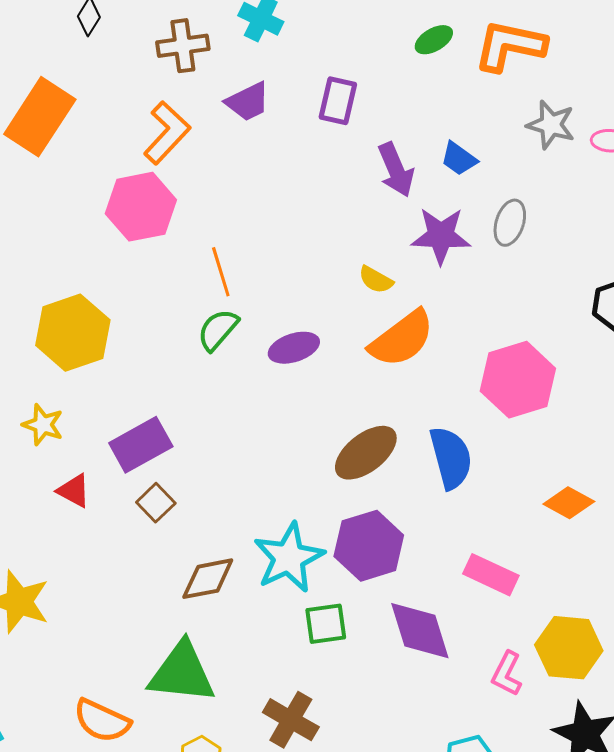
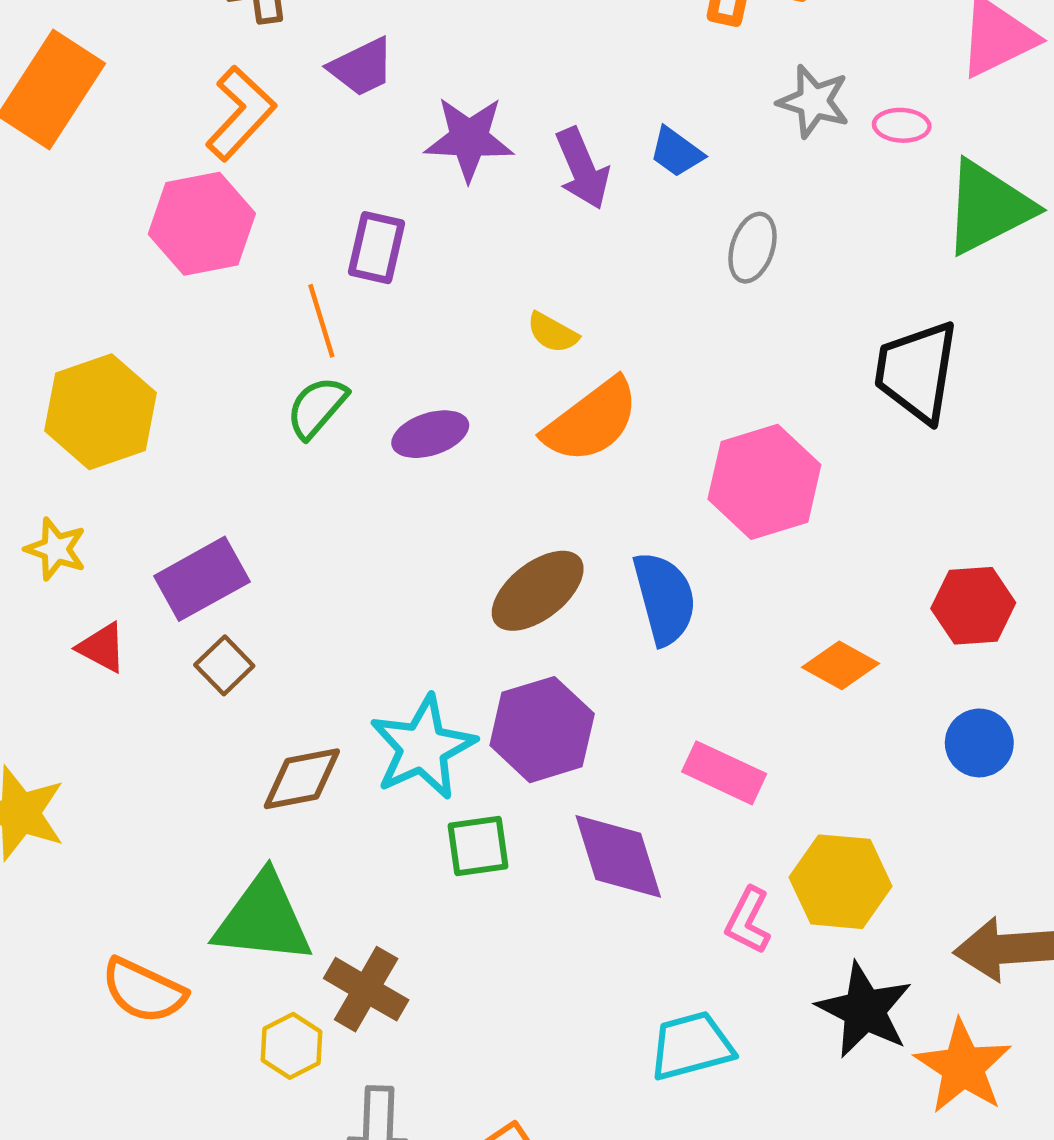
purple rectangle: (338, 101) -> (377, 248), moved
purple star: (441, 236) -> (469, 139), moved
brown cross: (291, 720) -> (366, 989), moved

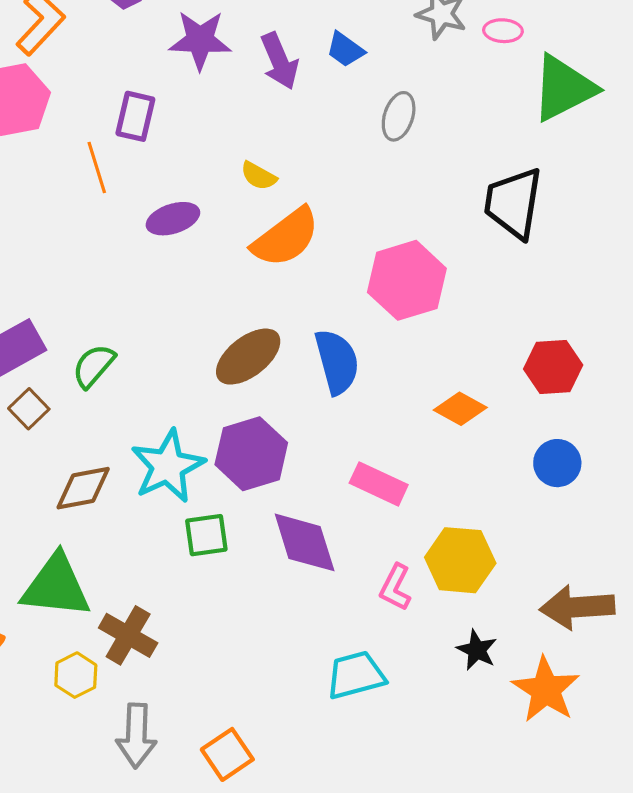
green semicircle: (317, 407) -> (94, 366), moved
purple ellipse: (430, 434) -> (173, 219), moved
black star: (864, 1010) -> (477, 650), size x0.6

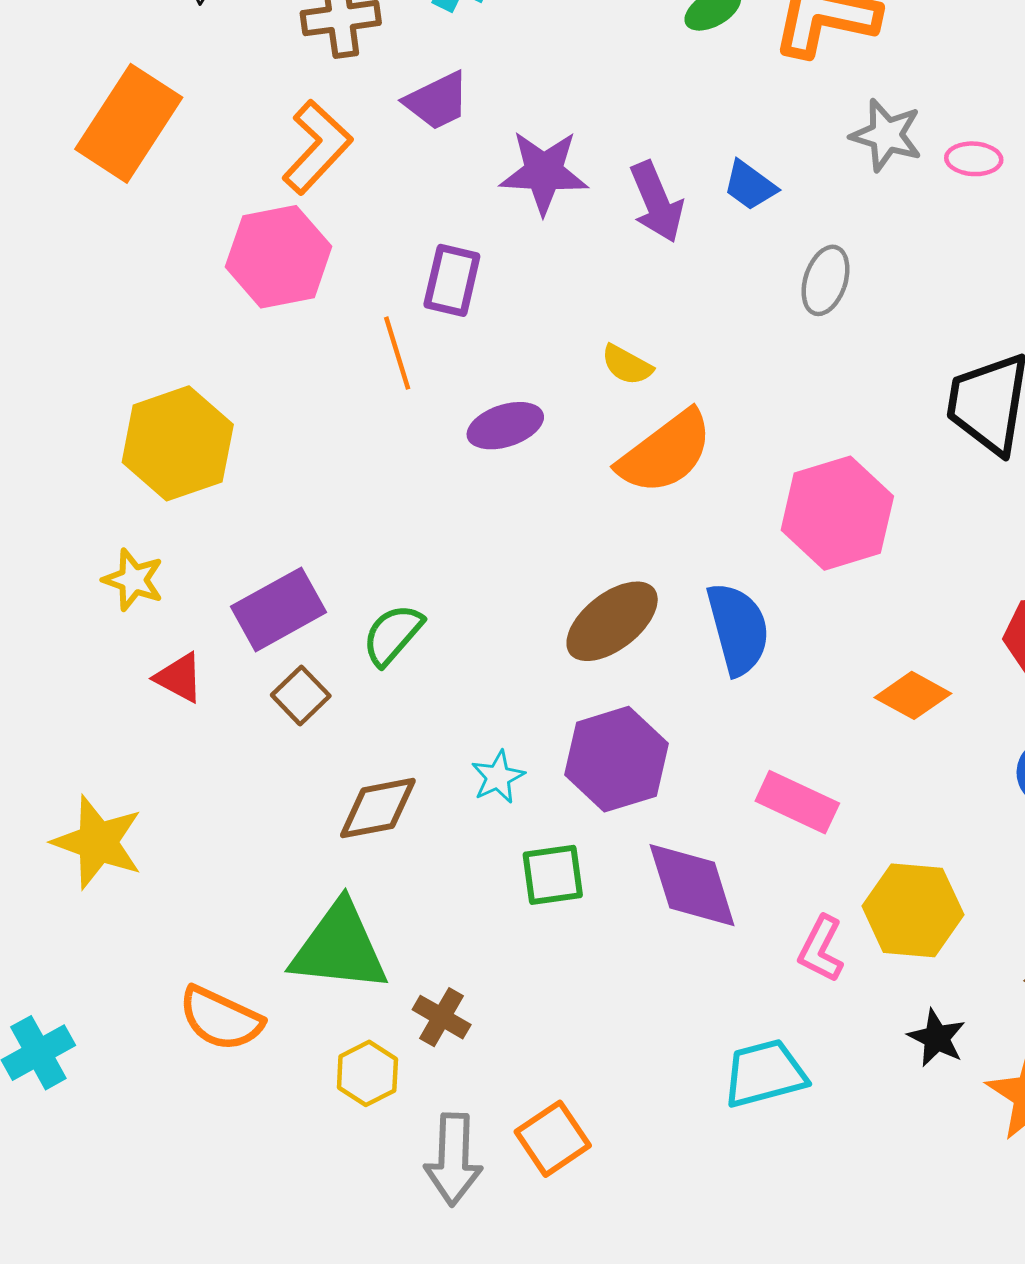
cyan star: (168, 466) -> (498, 777), size x0.5
brown cross: (128, 635) -> (442, 1017), size x0.7
orange square: (227, 754) -> (553, 1139), moved

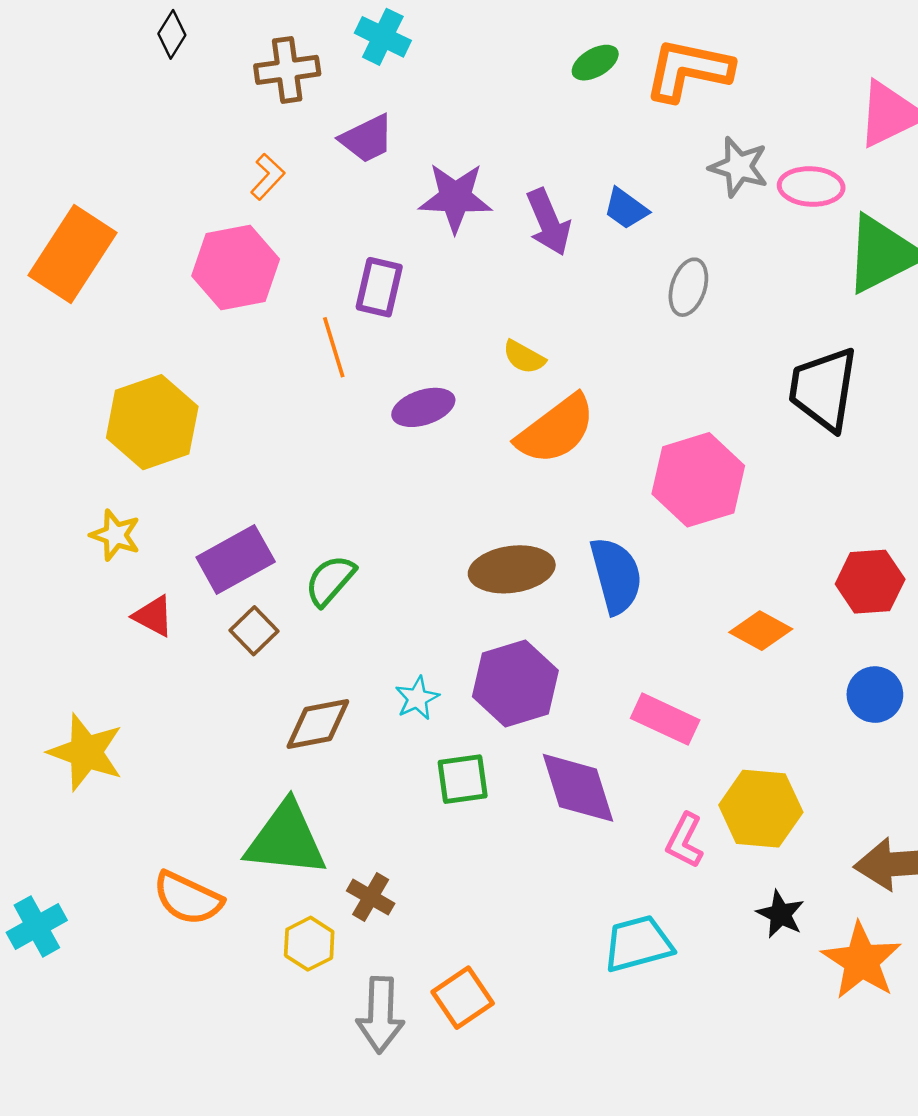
orange rectangle: (129, 123) -> (72, 254), moved
orange L-shape: (317, 147) -> (268, 177), size x0.6
pink ellipse: (974, 159) -> (811, 187), size x1.4
brown ellipse: (612, 621) -> (512, 569), turned 30

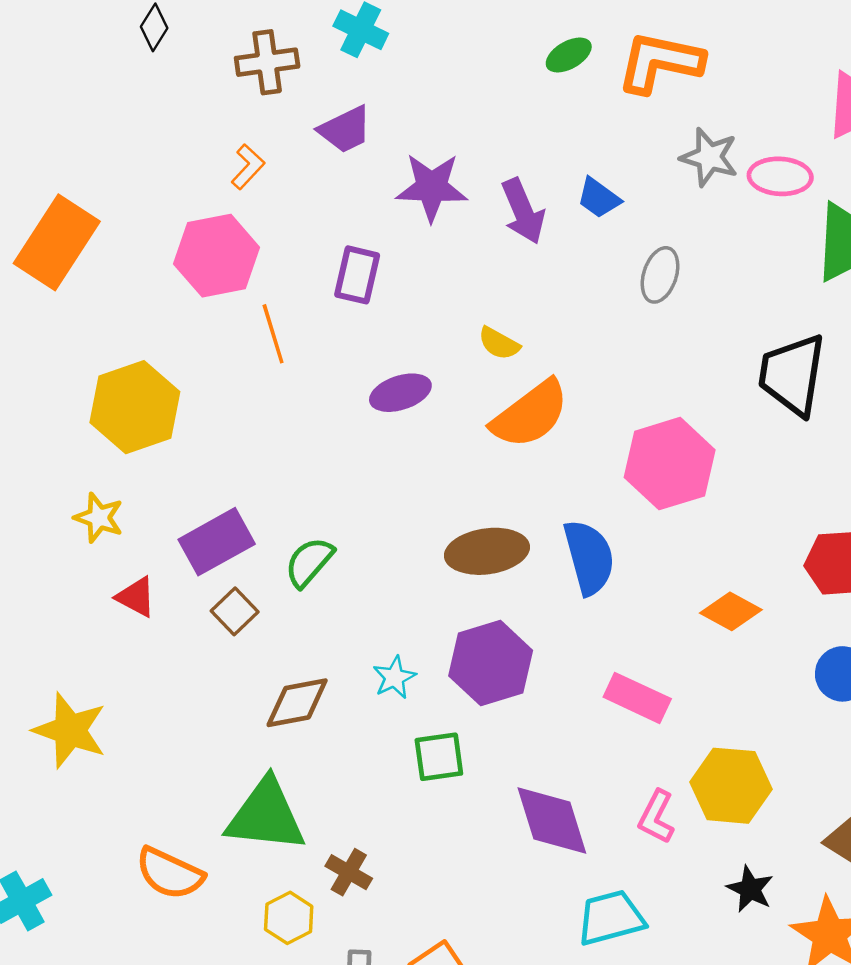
orange line: (334, 347) -> (273, 334), moved
purple diamond: (578, 788) -> (552, 820), moved

